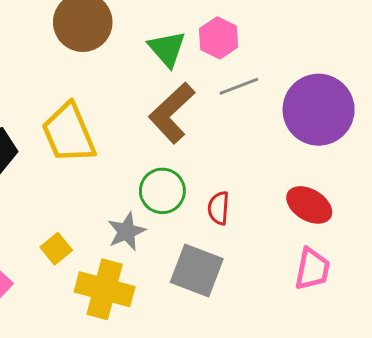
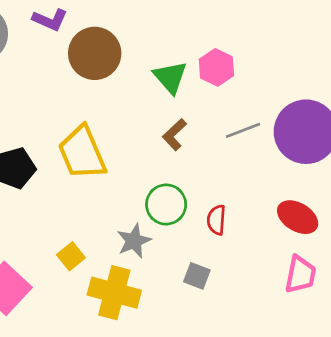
gray line: (239, 86) -> (243, 130), moved
brown L-shape: (172, 113) -> (174, 135), size x0.6
gray square: (197, 271) -> (197, 276), size x0.6

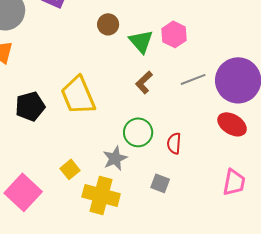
brown circle: (95, 53) -> (108, 24), moved, size x0.6
red ellipse: (298, 217) -> (232, 124), moved

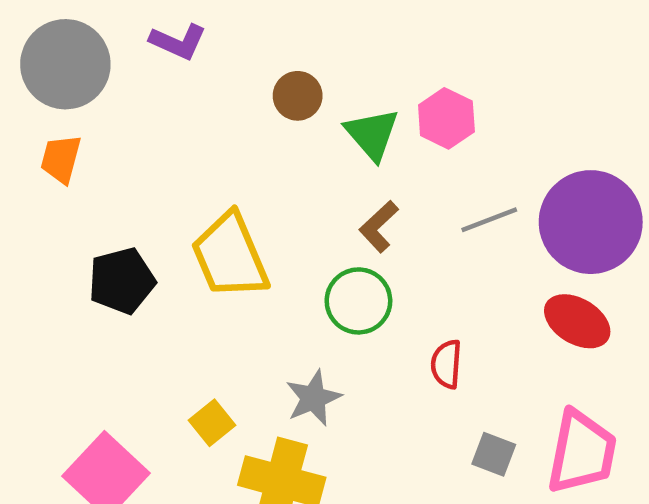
green circle: (138, 132) -> (358, 301), moved
pink trapezoid: (234, 182) -> (582, 452), size x1.4
gray square: (160, 183) -> (494, 454), moved

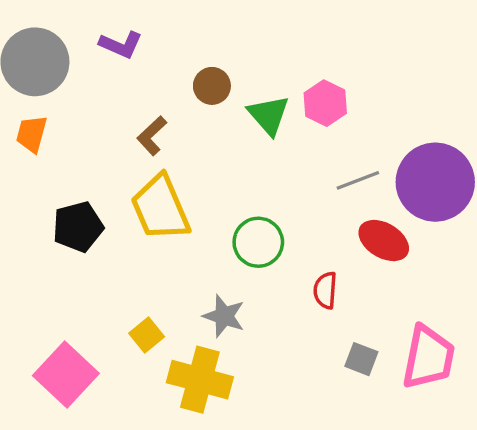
brown L-shape: (379, 227) -> (152, 136), moved
red ellipse: (577, 321) -> (384, 241), moved
gray star: (313, 398) -> (224, 316), turned -30

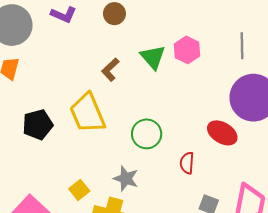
brown circle: (212, 86) -> (114, 14), moved
brown L-shape: (152, 136) -> (110, 70), moved
gray line: (358, 180) -> (242, 46), moved, turned -70

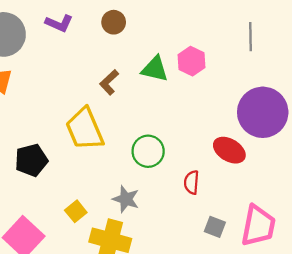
gray line: (242, 46) -> (250, 37), moved
green triangle: (153, 57) -> (155, 69), turned -36
black pentagon: (38, 125) -> (31, 160), moved

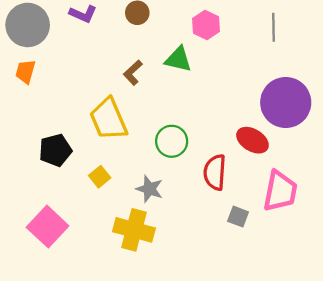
pink hexagon: (192, 61) -> (206, 25), moved
red semicircle: (192, 182) -> (215, 172), size x1.5
yellow square: (76, 211) -> (100, 177), moved
pink trapezoid: (258, 226) -> (280, 191), moved

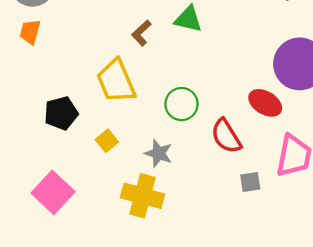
red semicircle: (215, 172) -> (226, 136), turned -36
gray square: (238, 217) -> (250, 182), turned -30

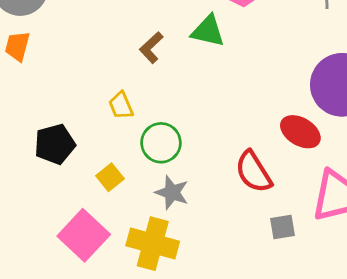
yellow trapezoid: (116, 81) -> (121, 106), size x0.5
green circle: (181, 104) -> (161, 143), moved
pink square: (53, 192) -> (84, 235), moved

